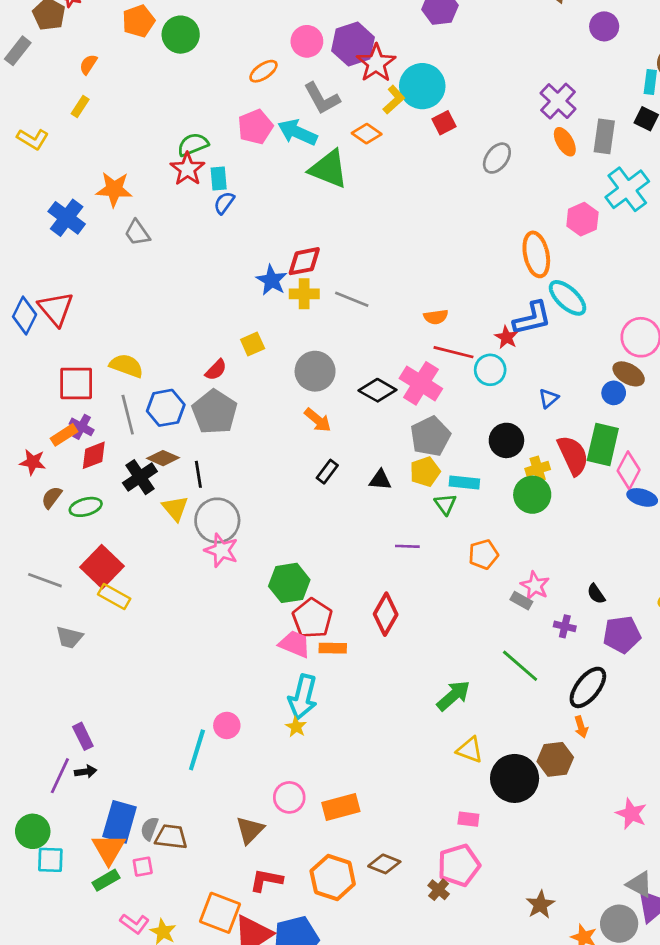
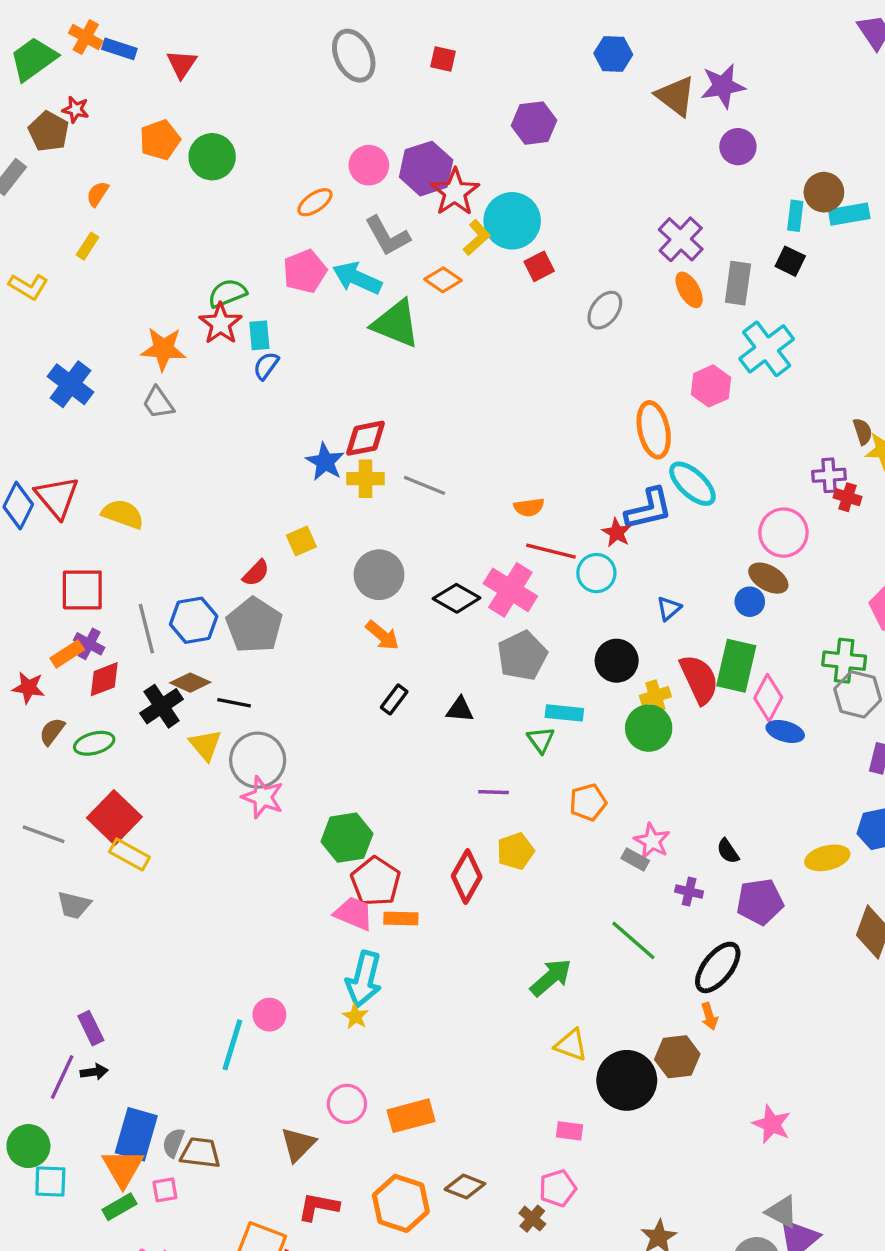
orange star: (114, 189) -> (163, 349), moved
yellow semicircle: (126, 366) -> (123, 514), moved
yellow pentagon: (425, 472) -> (515, 851), moved
black line: (198, 474) -> (234, 703), turned -70
pink pentagon: (459, 865) -> (558, 1188), size x0.7

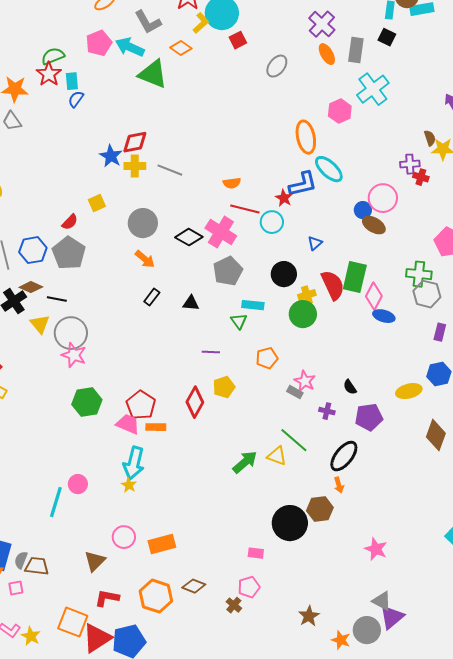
blue circle: (750, 602) -> (363, 210), moved
green hexagon: (347, 838) -> (87, 402), moved
yellow triangle: (571, 1045) -> (277, 456), moved

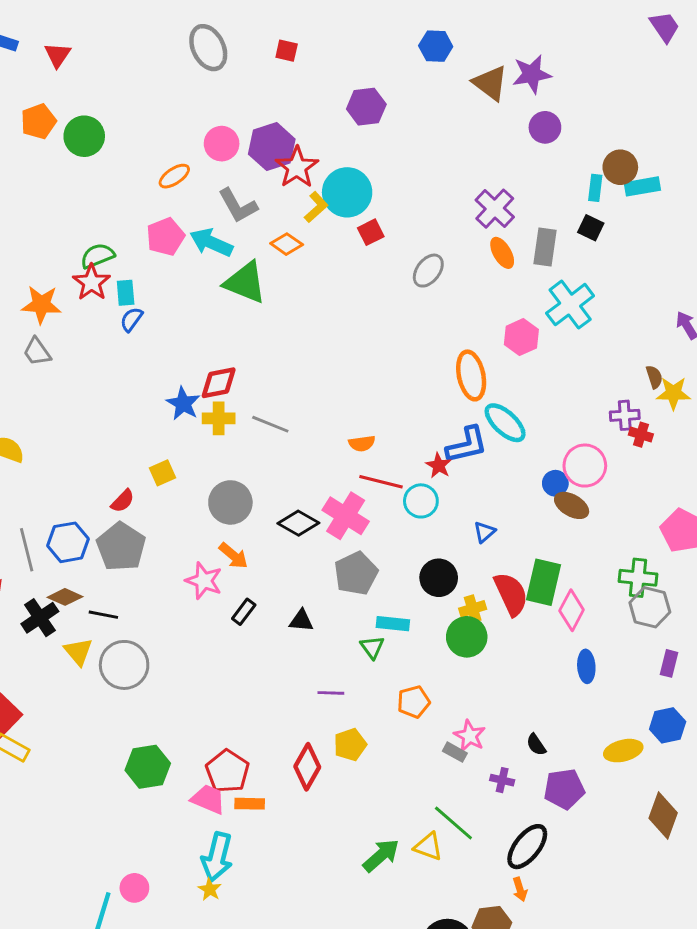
blue ellipse: (384, 316) -> (586, 666), moved, turned 70
pink star: (74, 355) -> (204, 581), moved

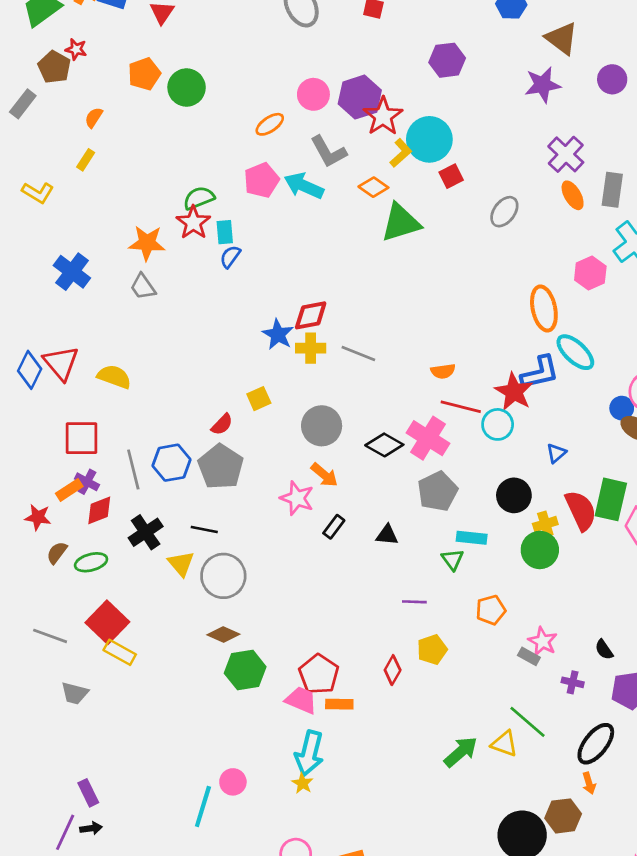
purple star: (532, 74) -> (543, 85), moved
green triangle: (245, 282) -> (401, 223), moved, turned -39
red star: (439, 466) -> (514, 392), size x1.6
brown diamond: (65, 597) -> (223, 635), moved
red diamond: (307, 767) -> (393, 670), size x0.7

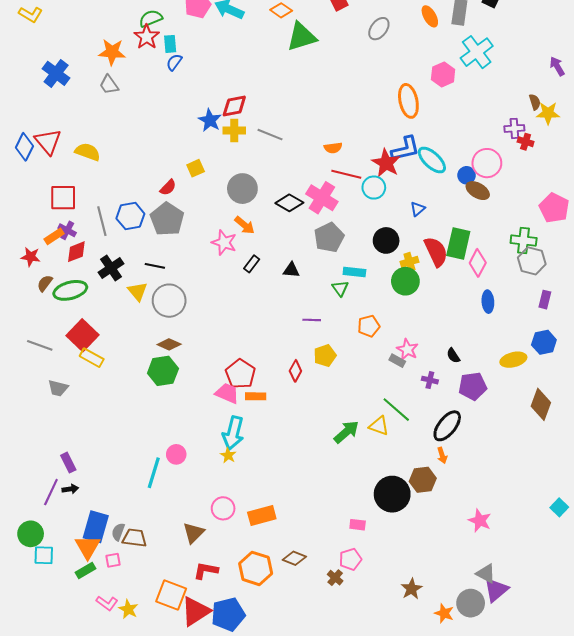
cyan ellipse: (575, 352) -> (432, 160), moved
green ellipse: (91, 562) -> (70, 290), size x1.4
green hexagon: (245, 670) -> (163, 371), moved

